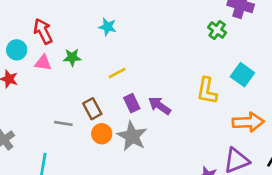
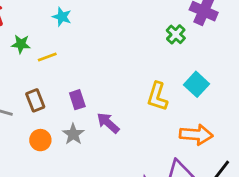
yellow line: (117, 73) -> (47, 57), moved
purple arrow: (160, 106) -> (108, 123), moved
orange circle: (102, 134) -> (40, 140), moved
gray star: (132, 136) -> (73, 134), size x0.7

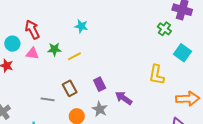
cyan square: (196, 84) -> (182, 53), moved

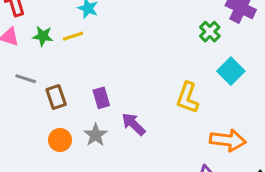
yellow line: (74, 56) -> (73, 36), moved
gray line: (48, 99) -> (26, 79), moved

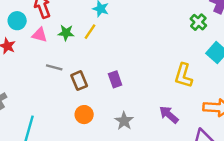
yellow line: (73, 36) -> (90, 32), turned -35
purple arrow: (134, 124) -> (169, 115), moved
gray star: (96, 135) -> (124, 121), moved

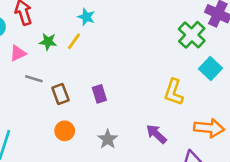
green cross: (198, 22) -> (192, 35), size x1.5
pink triangle: (40, 35) -> (18, 53), moved, turned -42

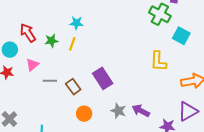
green star: (48, 42) -> (51, 41), moved
purple rectangle: (99, 94) -> (103, 78), size x1.5
purple arrow: (156, 134) -> (141, 111), moved

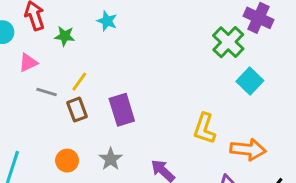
yellow line: (72, 44) -> (79, 82), moved
yellow L-shape: (158, 61) -> (204, 129), moved
gray star: (118, 111) -> (111, 159), moved
orange circle: (84, 114) -> (67, 161), moved

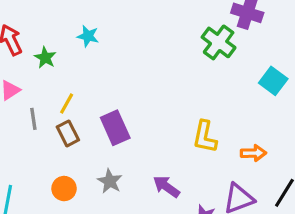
green star: (65, 36) -> (45, 58), turned 30
cyan square: (250, 81) -> (273, 81), moved
gray line: (47, 92) -> (33, 119), turned 72
orange arrow: (248, 149) -> (253, 153), size x0.7

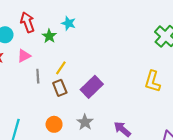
cyan star: (88, 36) -> (69, 23), moved
purple rectangle: (115, 128) -> (92, 87), turned 65
yellow L-shape: (205, 137) -> (152, 81), moved

